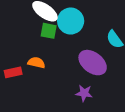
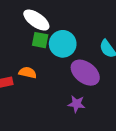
cyan circle: (71, 21) -> (63, 44), moved

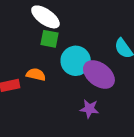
cyan circle: (63, 44) -> (76, 61), moved

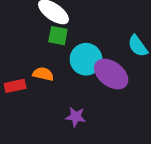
purple star: (89, 109) -> (76, 117), moved

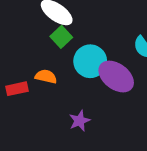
green square: (58, 36) -> (61, 37), turned 36
purple star: (76, 117) -> (80, 121), turned -30

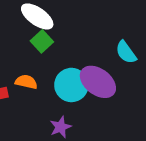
cyan circle: (90, 61) -> (71, 85), moved

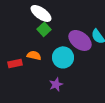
purple ellipse: (98, 82) -> (80, 40), moved

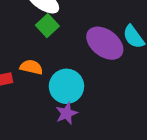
cyan circle: (63, 57) -> (66, 86), moved

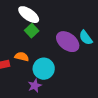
purple star: (66, 113) -> (35, 86), moved

